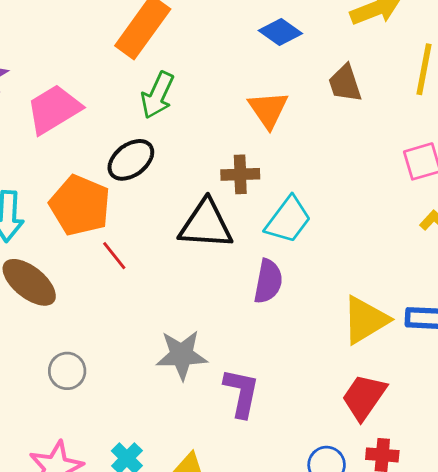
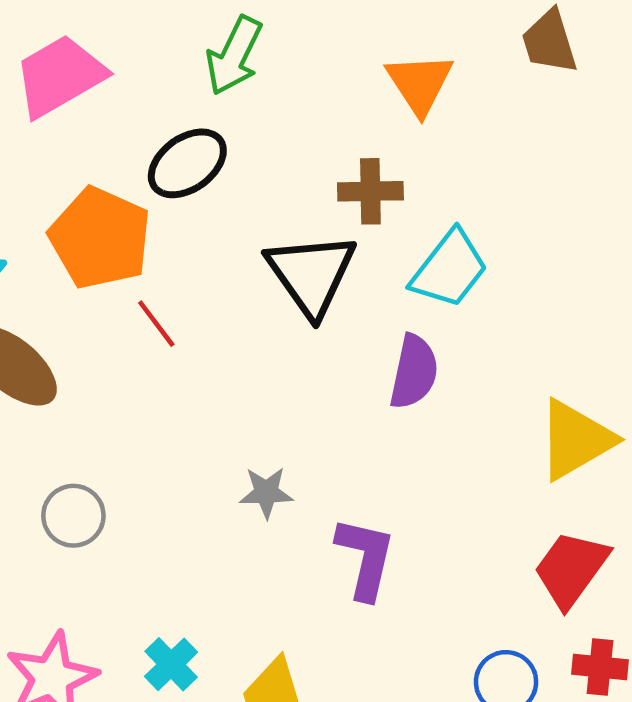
black triangle: (206, 224) -> (311, 274), turned 50
gray star: (182, 355) -> (266, 492), size x0.6

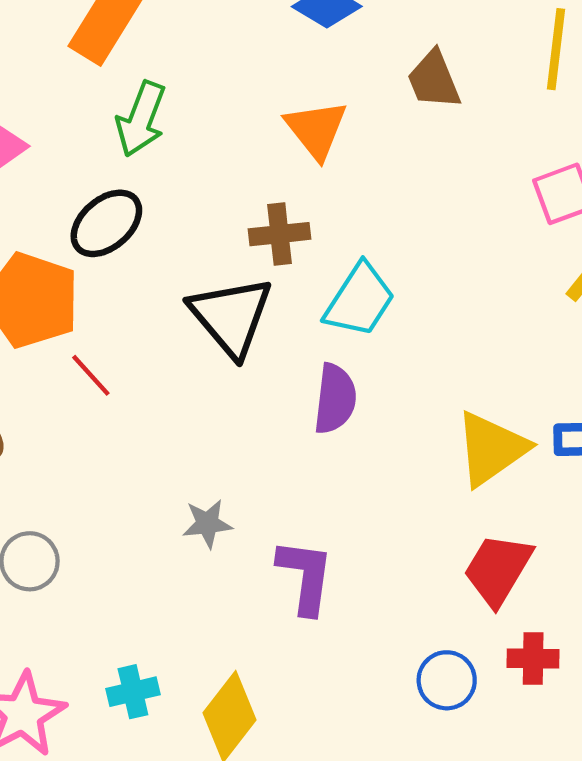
cyan cross: (171, 664) -> (133, 692), turned 36

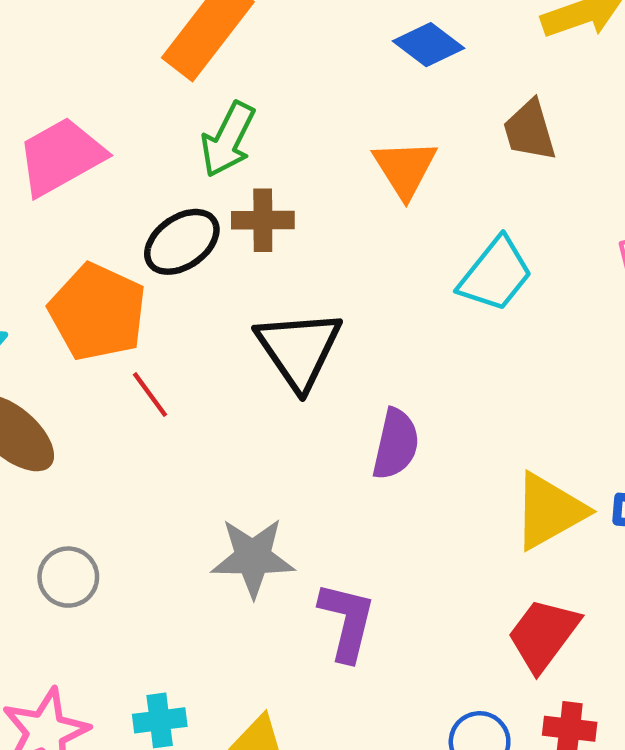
brown cross: (279, 234) -> (263, 220), moved
cyan trapezoid: (360, 300) -> (495, 274), moved
gray star: (207, 524) -> (253, 557), size x1.6

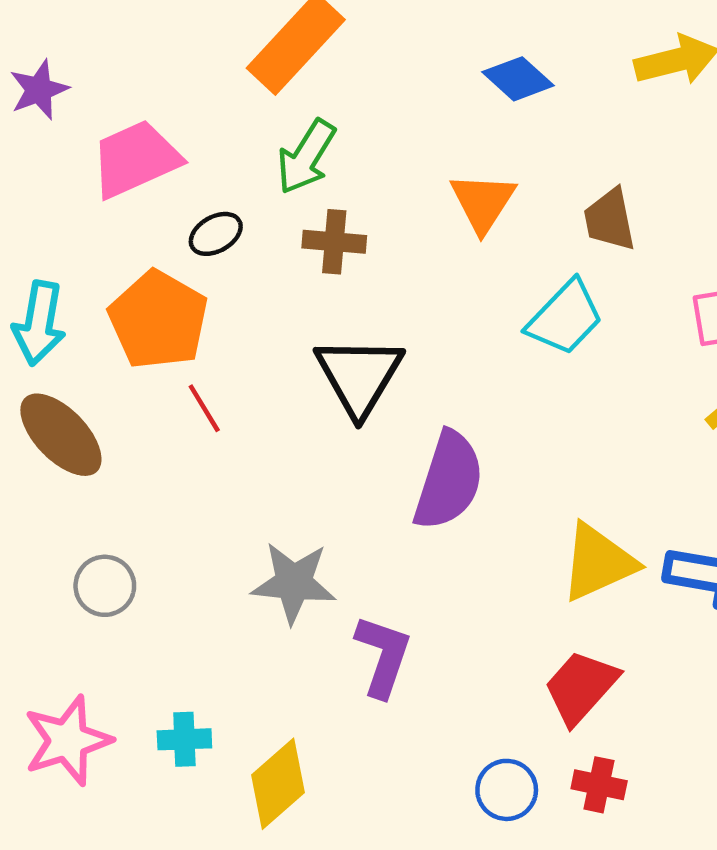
brown trapezoid: (530, 130) -> (610, 220), moved
black ellipse: (182, 242) -> (216, 234), moved, size x0.7
purple semicircle: (396, 444) -> (449, 481), size x1.4

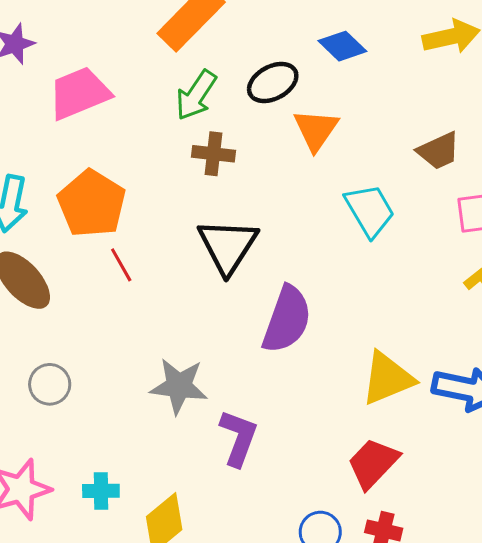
brown trapezoid: (610, 220) -> (439, 151), moved, turned -105
black ellipse: (216, 234) -> (273, 83), moved, size x1.4
cyan trapezoid: (565, 318) -> (370, 210), turned -76

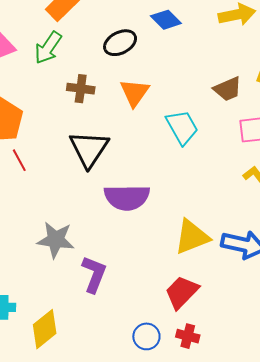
green arrow: (196, 95) -> (48, 48), moved
orange triangle: (316, 130) -> (135, 93), moved
purple semicircle: (287, 319) -> (127, 197), turned 69

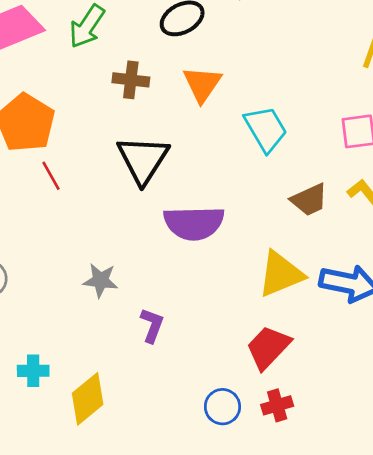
brown trapezoid: (228, 89) -> (309, 200), moved
gray star: (56, 240) -> (101, 280), size x0.7
purple L-shape: (94, 274) -> (152, 325), size x0.7
red cross: (188, 336) -> (277, 405), turned -30

